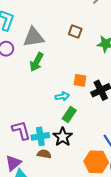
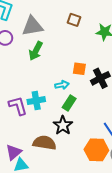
purple L-shape: (21, 130) -> (18, 106), moved
cyan cross: (40, 136) -> (36, 101), moved
brown semicircle: (44, 154) -> (44, 143), size x1.6

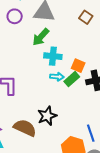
cyan cross: (36, 101) -> (53, 56), moved
green rectangle: (69, 103) -> (72, 79), moved

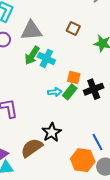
cyan cross: (53, 56) -> (46, 58), moved, turned 30
brown semicircle: (25, 128) -> (32, 148), turned -50

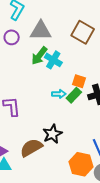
brown square: (73, 28) -> (83, 32), size x1.6

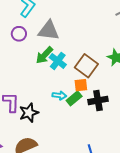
brown square: (83, 32) -> (86, 66), moved
orange square: (79, 81) -> (81, 85), turned -32
black star: (52, 134) -> (29, 113), moved

